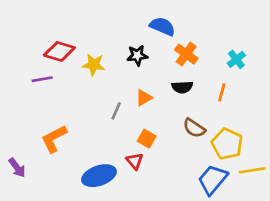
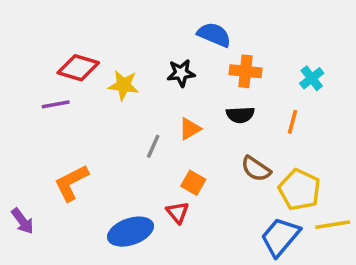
orange cross: (186, 54) -> (245, 71), turned -30

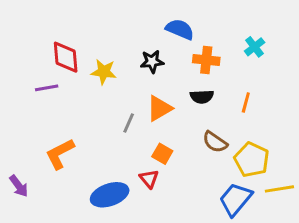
red diamond: (78, 68) -> (66, 57), turned 68
cyan cross: (312, 78) -> (255, 47), moved
orange triangle: (190, 129) -> (159, 108), size x1.4

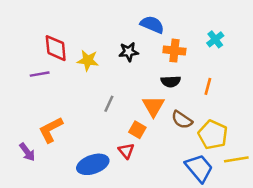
orange triangle: (159, 108) -> (153, 106), moved, turned -30
purple arrow: (19, 186) -> (27, 152), moved
blue trapezoid: (236, 199) -> (199, 168), turned 100

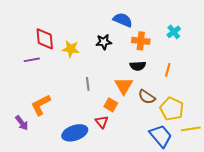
gray line: (109, 104) -> (88, 84), turned -32

